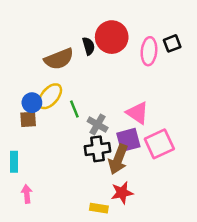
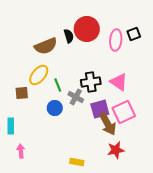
blue circle: (32, 103) -> (55, 108), moved
pink triangle: (137, 113) -> (119, 82), moved
black cross: (98, 149) -> (91, 82), moved
brown arrow: (118, 159) -> (108, 124), moved, turned -50
red star: (122, 193) -> (116, 150), moved

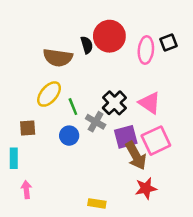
brown semicircle: (46, 46) -> (58, 58), turned 30
black cross: (91, 82) -> (114, 103), turned -36
brown square: (22, 93) -> (28, 128), moved

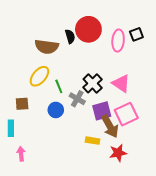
yellow rectangle: (97, 203) -> (93, 141), moved

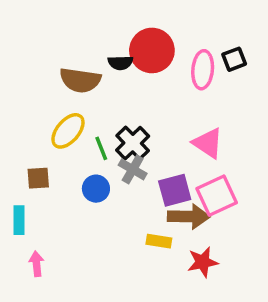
black semicircle: (70, 36) -> (120, 63), turned 104
black cross: (93, 83) -> (133, 143), moved
brown arrow: (110, 126) -> (189, 217), turned -60

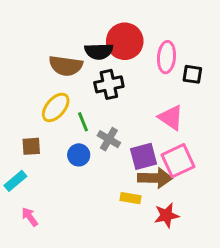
black square: (234, 59) -> (192, 74), moved, turned 30
black semicircle: (120, 63) -> (99, 51), size x1.4
black cross: (133, 143) -> (109, 84), moved, turned 32
cyan rectangle: (19, 220) -> (15, 181), turned 50
pink arrow: (37, 264) -> (30, 217), turned -30

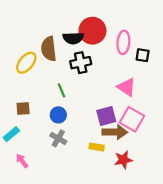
brown semicircle: (66, 66) -> (49, 49), turned 75
yellow ellipse: (56, 107) -> (26, 63), moved
gray cross: (109, 139) -> (58, 138), moved
pink square: (178, 161) -> (132, 119), turned -35

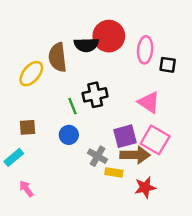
black cross: (81, 63) -> (95, 95), moved
gray cross: (58, 138) -> (98, 156), moved

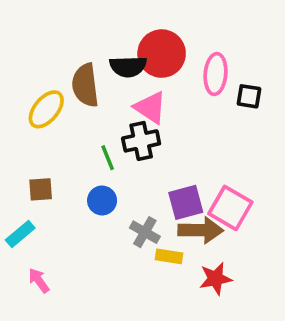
pink triangle: (149, 102) -> (150, 107), moved

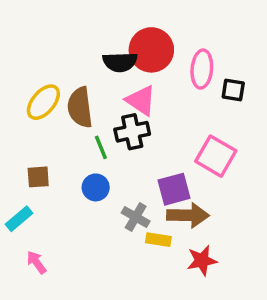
brown semicircle: (85, 85) -> (80, 107), moved
pink square: (230, 208) -> (216, 156), moved

